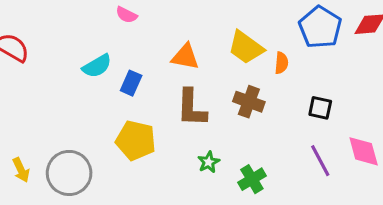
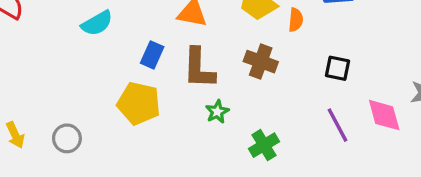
blue rectangle: (131, 83) -> (152, 55), moved
green star: (209, 162) -> (217, 112), moved
gray circle: (69, 173) -> (67, 138), size x0.6

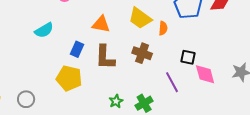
green star: (217, 112) -> (116, 101), moved
pink diamond: (384, 115) -> (205, 74), moved
purple line: (337, 125) -> (172, 82), moved

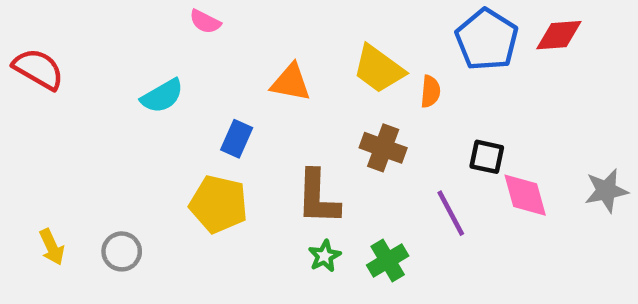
brown L-shape: (105, 57) -> (318, 197), moved

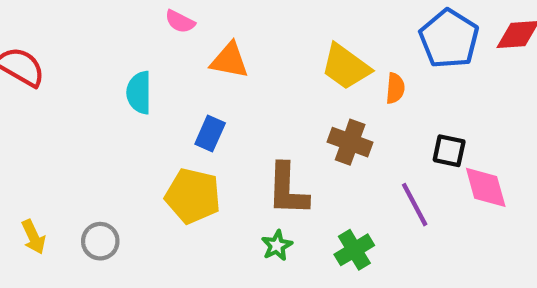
orange triangle: (291, 82) -> (229, 60), moved
cyan semicircle: (162, 96) -> (139, 93), turned 120
green star: (325, 256) -> (277, 245), moved

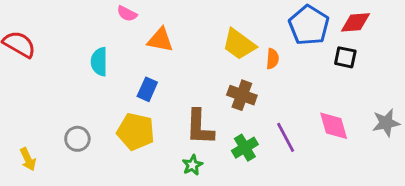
black square: (449, 151) -> (345, 57), moved
gray circle: (100, 241) -> (77, 139), moved
green cross: (354, 250) -> (245, 148), moved

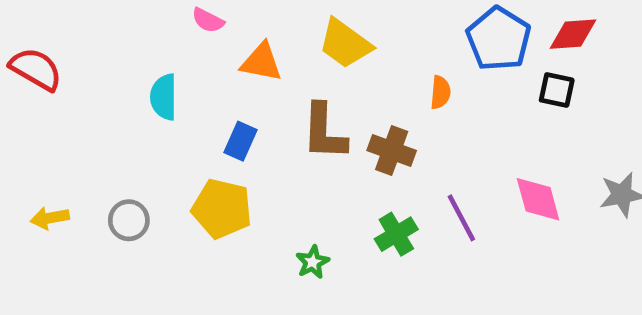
yellow trapezoid: (239, 44) -> (345, 44), moved
brown L-shape: (200, 127) -> (324, 132), moved
yellow arrow: (28, 159) -> (50, 218), moved, turned 105

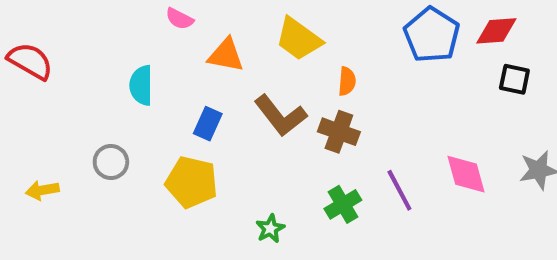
black square: (557, 90) -> (514, 79), moved
orange semicircle: (440, 92) -> (347, 81), moved
brown L-shape: (324, 132) -> (280, 116), turned -40
gray circle: (129, 220) -> (111, 162), moved

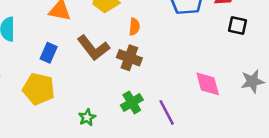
purple line: (399, 190) -> (167, 112), moved

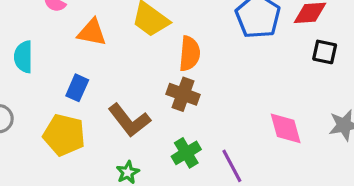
orange semicircle: (134, 27) -> (190, 54), size x1.5
brown L-shape: (93, 48) -> (129, 120), moved

